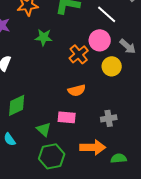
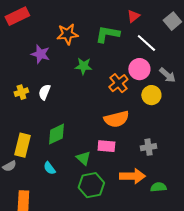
orange semicircle: (77, 90) -> (116, 119), size x1.4

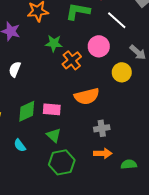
pink circle: (139, 69) -> (99, 46), moved
orange cross: (118, 83) -> (72, 60), moved
pink rectangle: (106, 146) -> (52, 109), moved
gray cross: (148, 147) -> (102, 128), moved
orange arrow: (132, 176) -> (103, 153), size x0.7

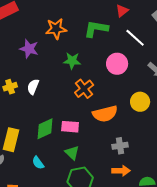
orange cross: (72, 60) -> (84, 89), moved
yellow circle: (122, 72) -> (140, 102), moved

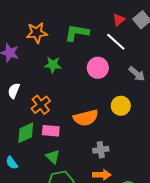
red triangle: (122, 11) -> (119, 20), moved
orange cross: (84, 89) -> (41, 105), moved
cyan semicircle: (38, 163) -> (12, 163), moved

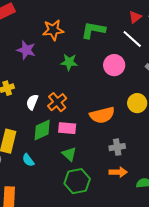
white semicircle: (14, 91) -> (32, 102), moved

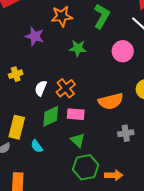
green L-shape: (93, 30) -> (102, 16), turned 110
orange arrow: (118, 172) -> (114, 175), moved

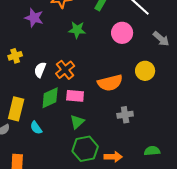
green triangle: (78, 140) -> (77, 122), turned 35

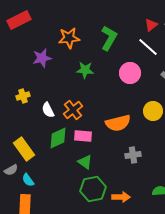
purple star: (34, 18) -> (42, 58), turned -30
white semicircle: (40, 70) -> (48, 110), turned -49
yellow rectangle: (16, 109) -> (24, 149), turned -50
green triangle: (77, 122) -> (85, 162), turned -42
cyan semicircle: (36, 128) -> (28, 180), moved

